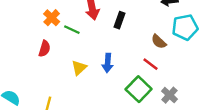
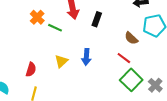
red semicircle: (44, 49) -> (31, 70), moved
green square: (139, 89) -> (131, 80), moved
gray cross: (170, 95) -> (155, 85), moved

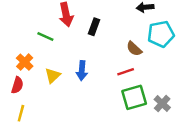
orange cross: (37, 17) -> (25, 62), moved
red line: (124, 58) -> (126, 72), turned -56
green square: (131, 80) -> (134, 97), turned 30

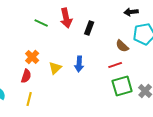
green line: (45, 36) -> (41, 23), moved

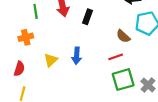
green line: (41, 23) -> (36, 11), turned 56
orange cross: (32, 57) -> (26, 37), moved, turned 32

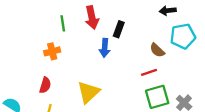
blue arrow: (77, 56) -> (105, 48), moved
yellow triangle: (51, 60) -> (88, 92), moved, size x1.5

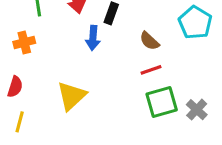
cyan pentagon: (183, 36) -> (195, 23), turned -30
brown semicircle: (157, 50) -> (149, 41), moved

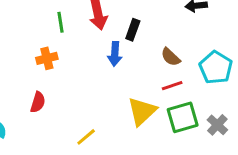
cyan pentagon: (195, 23) -> (216, 68), moved
yellow triangle: (72, 96) -> (142, 111), moved
yellow line: (20, 122) -> (86, 137), moved, turned 35

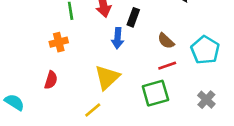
yellow triangle: (142, 111) -> (107, 77), moved
green square: (183, 117) -> (155, 93), moved

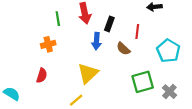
brown semicircle: (166, 41) -> (123, 49), moved
red line: (167, 66) -> (137, 31), moved, turned -64
green square: (155, 93) -> (143, 82), moved

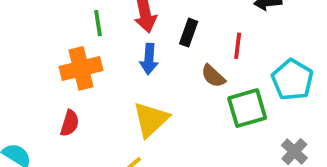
blue arrow: (96, 41) -> (149, 59), moved
orange cross: (48, 44) -> (81, 68), size x1.5
green square: (143, 82) -> (247, 108), moved

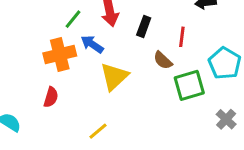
green line: (98, 23) -> (73, 19), turned 48
blue arrow: (149, 59) -> (92, 44), moved, turned 120
yellow triangle: (151, 119) -> (114, 77), moved

